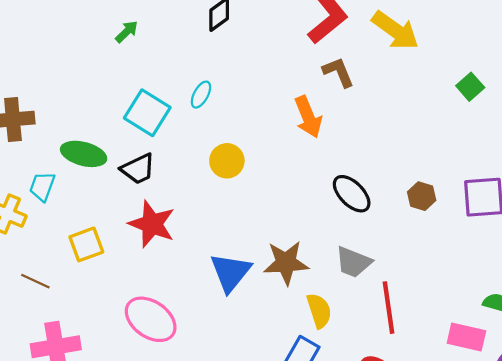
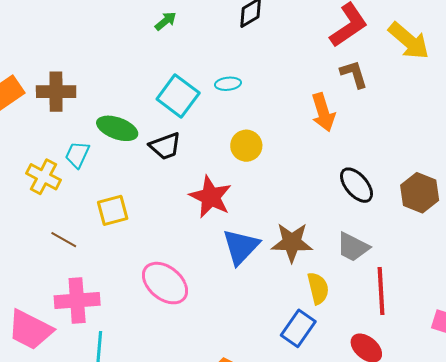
cyan ellipse: (201, 95) -> (228, 84), turned 50
brown hexagon: (422, 196) -> (420, 193), size x1.5
red star: (152, 224) -> (211, 197), moved

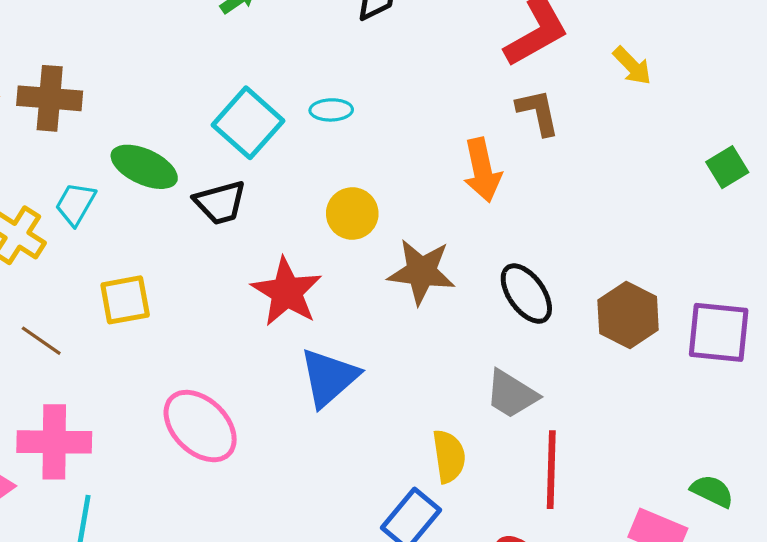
yellow arrow: (409, 41) -> (632, 66), size x0.6
brown star: (292, 242) -> (421, 272), moved

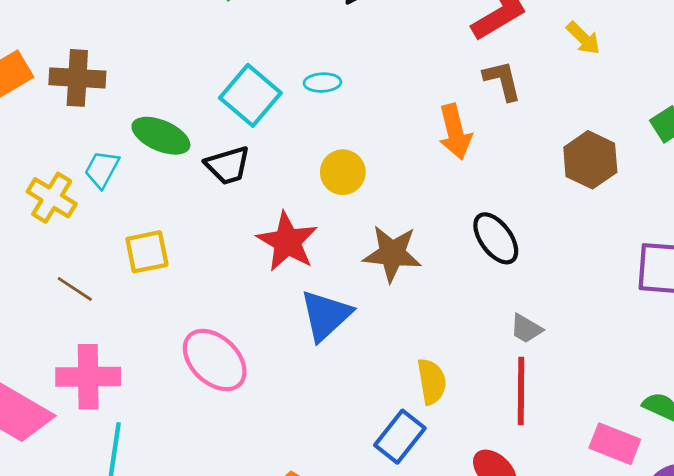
brown star: (421, 272) -> (392, 254), moved
brown hexagon: (628, 315) -> (590, 160), moved
gray trapezoid: (511, 394) -> (526, 329), moved, size x0.7

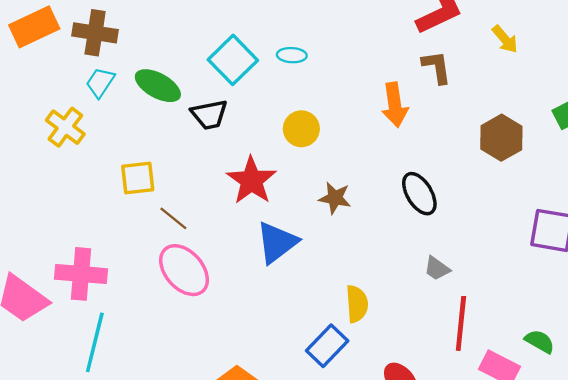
cyan trapezoid: (102, 169) -> (100, 83), moved
brown star: (392, 254) -> (335, 198), size x0.7
brown line: (75, 289) -> (173, 218), moved
red line: (521, 391) -> (461, 323), moved

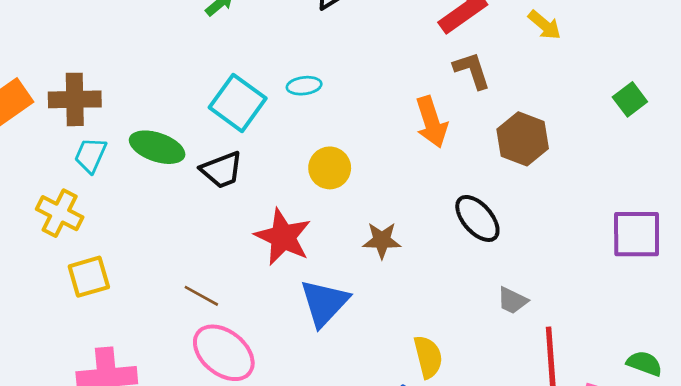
brown hexagon: (501, 138) -> (523, 139), moved
yellow square: (138, 178) -> (89, 277), moved

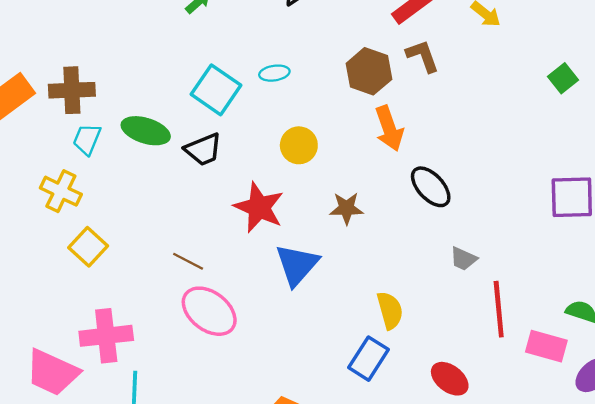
orange arrow: (432, 122) -> (389, 128), moved
brown hexagon: (523, 139) -> (369, 71), moved
yellow square: (89, 277) -> (88, 247), turned -30

